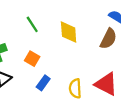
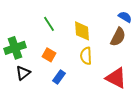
yellow semicircle: (75, 88) -> (86, 56), moved

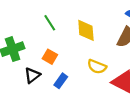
yellow semicircle: (86, 56) -> (97, 67), moved, turned -66
black triangle: (23, 73) -> (32, 75), moved

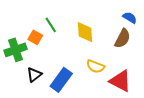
orange square: (50, 57) -> (35, 37), moved
blue rectangle: (61, 81) -> (61, 80), size x1.6

